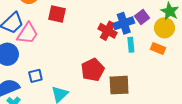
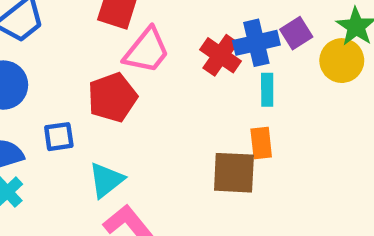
pink trapezoid: (27, 33) -> (147, 51), moved
orange rectangle: (158, 48) -> (261, 143), moved, turned 56
red pentagon: (93, 70) -> (112, 97), moved

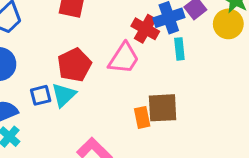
pink trapezoid: (147, 51) -> (124, 58), moved
orange rectangle: (261, 143) -> (142, 117), moved
cyan triangle: (106, 180) -> (64, 95), moved

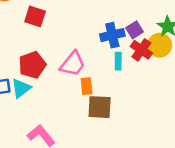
red cross: (145, 29) -> (141, 50), moved
orange rectangle: (142, 117) -> (87, 86), moved

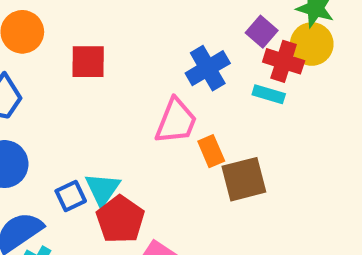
blue cross: (112, 35) -> (208, 68), moved
cyan rectangle: (118, 61) -> (269, 94), moved, turned -56
red pentagon: (32, 65) -> (120, 219), moved

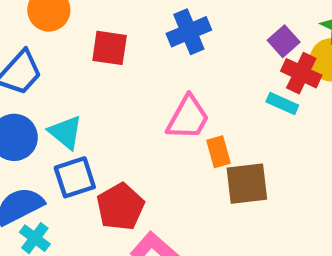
blue cross: (208, 68) -> (189, 32), moved
cyan triangle: (103, 189) -> (66, 132), moved, turned -33
blue square: (71, 196) -> (75, 177), size x1.4

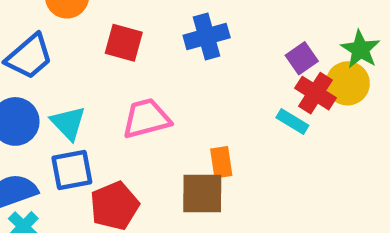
pink trapezoid: (188, 118) -> (146, 118), moved, turned -141
brown square: (247, 184) -> (202, 193), moved

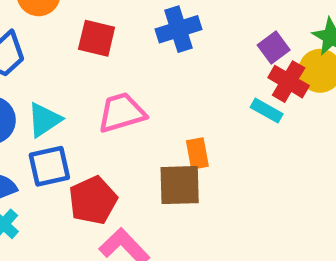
cyan triangle: (68, 123) -> (44, 120), turned 42

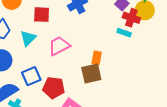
cyan triangle: (44, 120) -> (28, 38), moved
orange rectangle: (197, 154) -> (97, 58), turned 32
red pentagon: (93, 200) -> (54, 88), turned -30

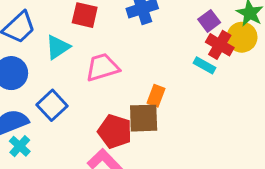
blue square: (31, 76) -> (52, 105), turned -30
red pentagon: (54, 88) -> (115, 131), moved

